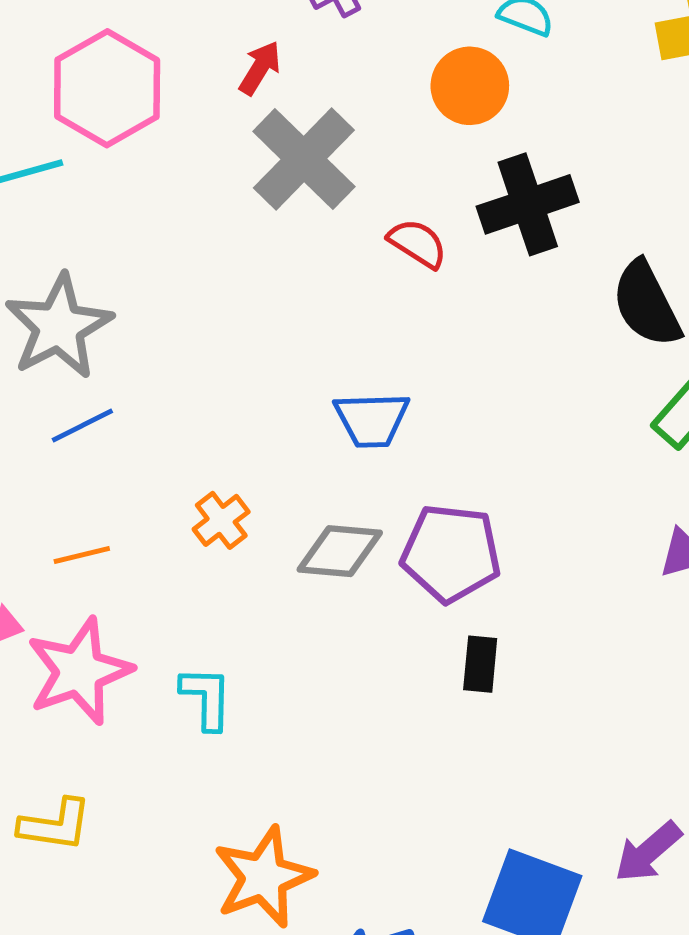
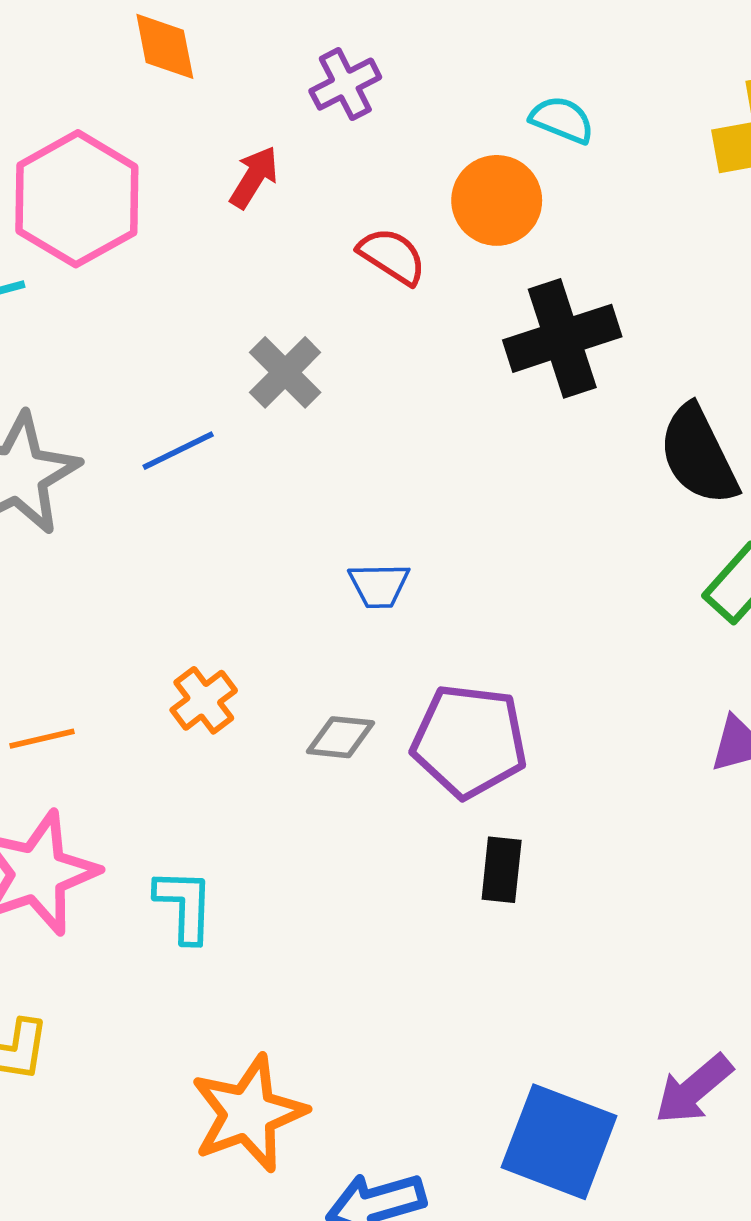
gray cross: (304, 159) -> (285, 372), moved, size x0.6
red semicircle: (417, 243) -> (392, 256), moved
blue trapezoid: (372, 420) -> (379, 585), size x0.7
blue line: (82, 426) -> (178, 451), moved
gray diamond: (340, 551) -> (340, 737), size x0.7

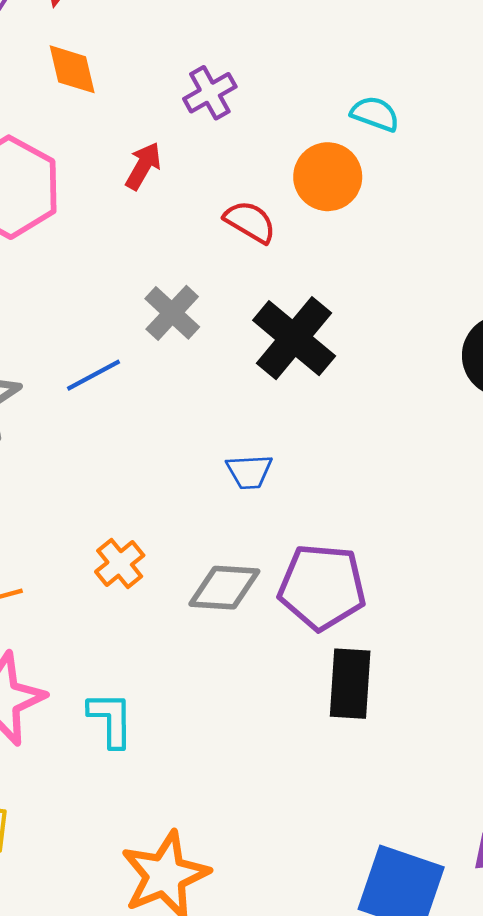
black cross: (562, 338) -> (294, 338), moved, turned -30
gray diamond: (340, 737) -> (224, 588), size x1.4
black rectangle: (502, 870) -> (350, 684), size x1.4

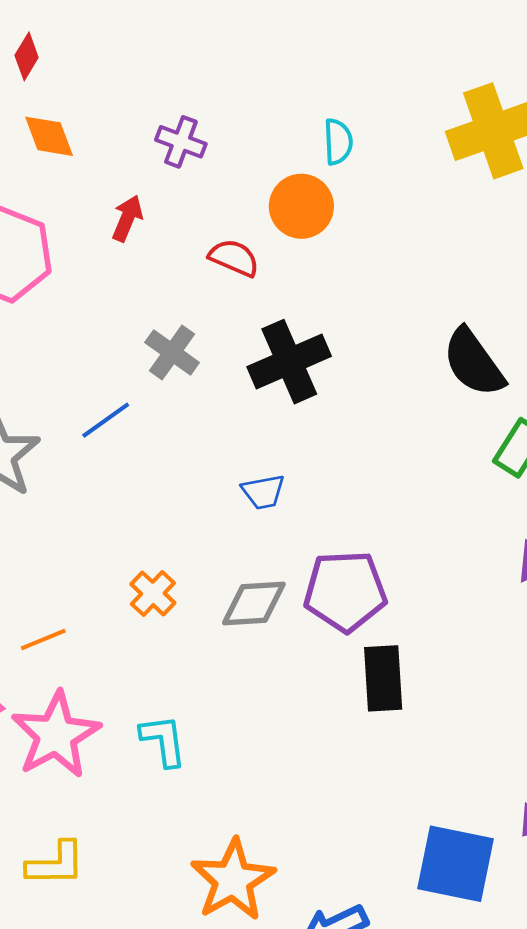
purple cross: (210, 93) -> (181, 142), turned -33
cyan semicircle: (375, 114) -> (338, 142), turned 75
black cross: (294, 338) -> (289, 362), turned 34

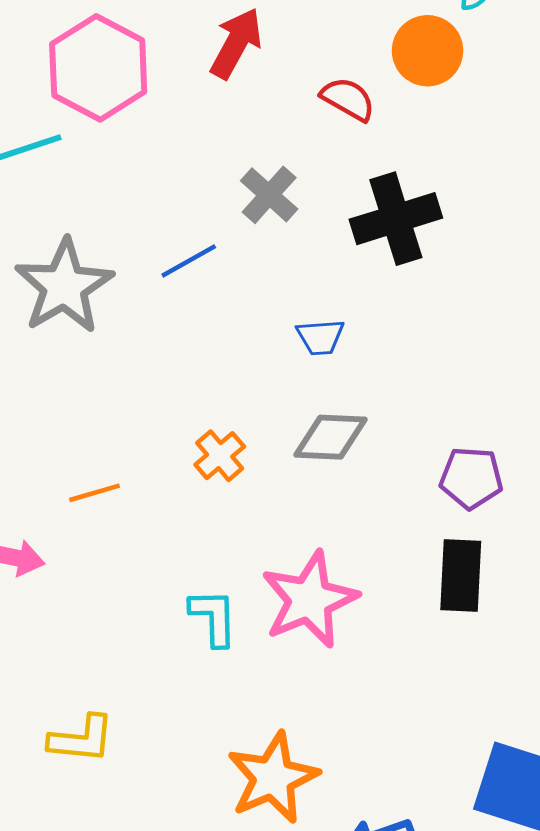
red arrow: (127, 218) -> (236, 43), size x1.4
blue trapezoid: (263, 492) -> (320, 337), moved
purple pentagon: (345, 591) -> (471, 478), moved, size x0.7
gray diamond: (254, 604) -> (331, 437), moved
pink star: (56, 735) -> (309, 600), moved

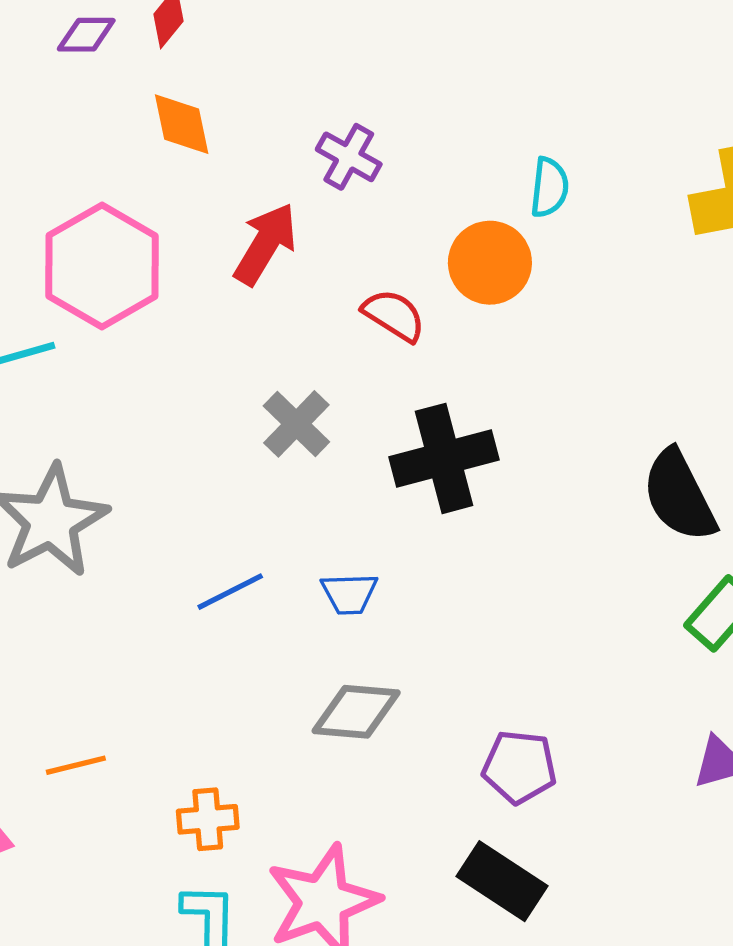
blue line: (189, 261) -> (230, 592), moved
orange cross: (220, 456) -> (208, 819), moved, turned 33
black rectangle: (461, 576) -> (502, 881), turned -62

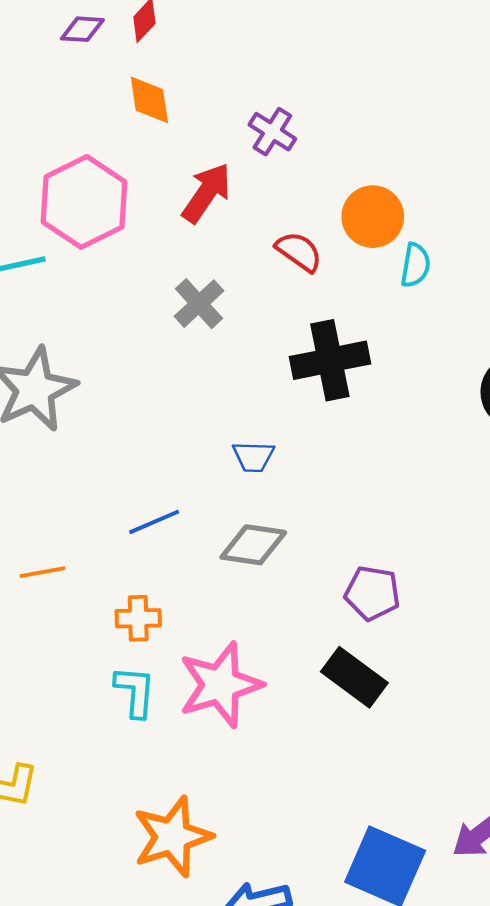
cyan semicircle: (549, 187) -> (415, 265), moved
gray cross: (296, 424) -> (199, 304), moved
blue line: (230, 592) -> (154, 522), moved

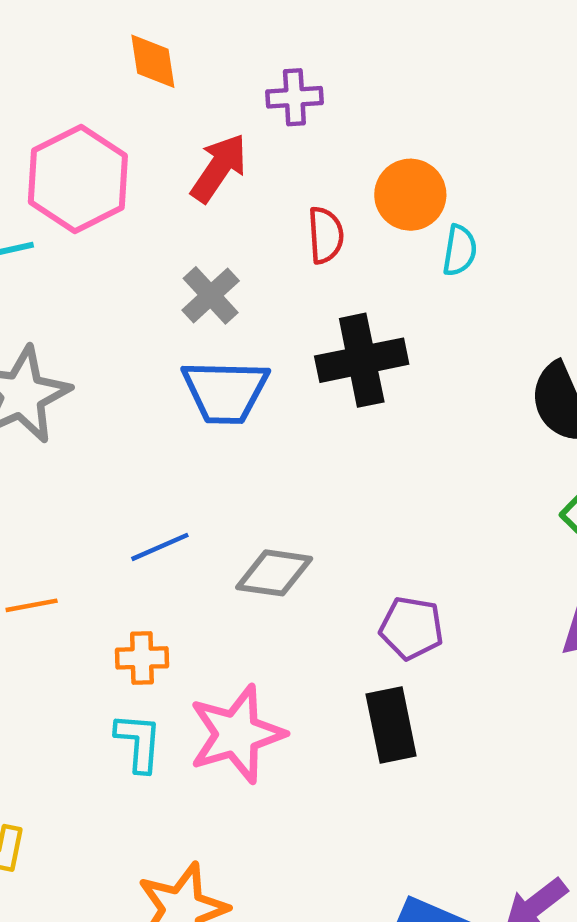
purple cross: (272, 132) -> (294, 97), turned -36
red semicircle: (299, 252) -> (326, 235), turned 51
blue trapezoid: (254, 457) -> (225, 392), moved, size x1.8
black rectangle: (354, 677) -> (391, 725), turned 42

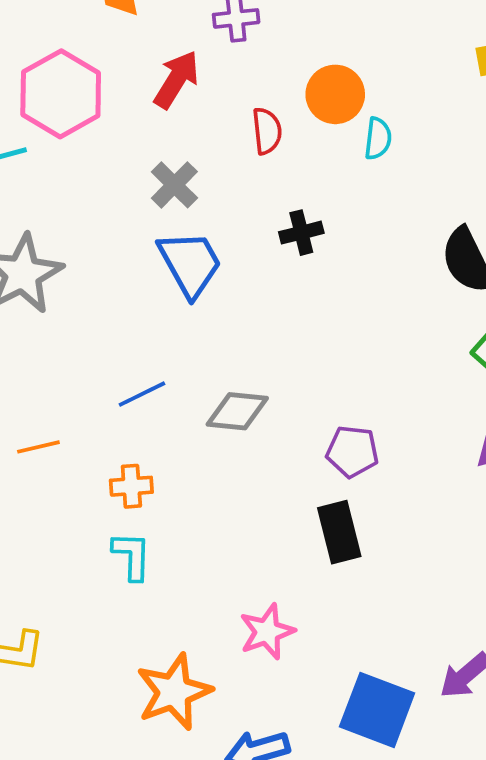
black cross: (362, 360) -> (301, 233), size x0.6
blue trapezoid: (225, 392) -> (190, 264), turned -118
pink star: (237, 734) -> (267, 632), moved, size x0.7

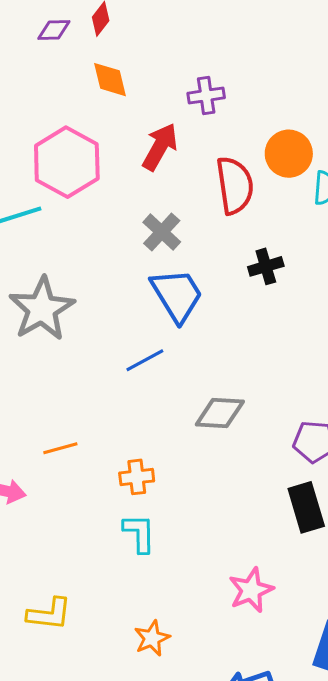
red semicircle: (267, 131) -> (235, 185), size x1.5
blue line: (142, 394) -> (145, 360), moved
orange star: (174, 692) -> (152, 638), moved, size x0.6

